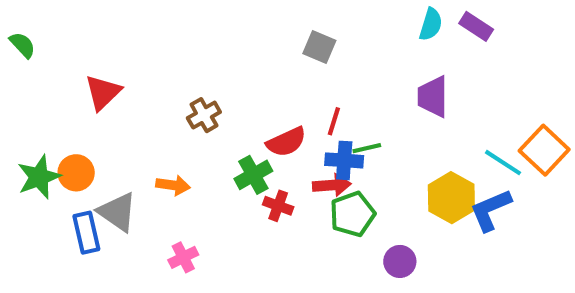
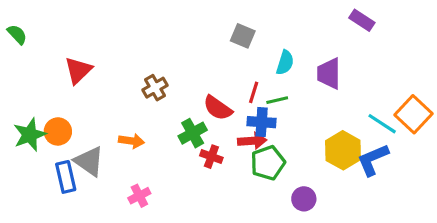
cyan semicircle: (431, 24) -> (285, 63), moved
red semicircle: (286, 142) -> (218, 108), turned 60
green line: (367, 148) -> (277, 100), moved

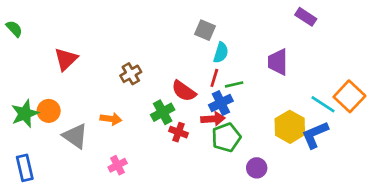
cyan semicircle: (285, 63) -> (221, 53), moved
blue cross: (262, 122) -> (221, 103), turned -30
blue rectangle: (66, 177) -> (25, 168), moved

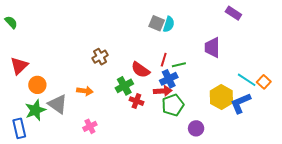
cyan semicircle: (221, 53) -> (169, 24), moved
red triangle: (66, 59) -> (19, 66), moved
orange square: (349, 96) -> (264, 82), moved, size x0.6
green star: (25, 114) -> (35, 110), moved

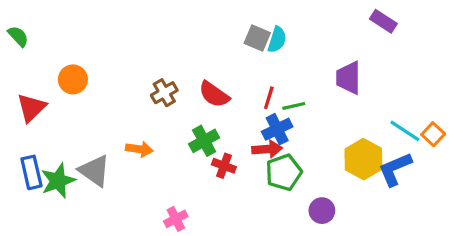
red semicircle: (140, 70) -> (214, 94), moved
orange circle: (37, 85) -> (73, 79), moved
pink cross: (90, 126) -> (176, 219), moved
blue rectangle: (19, 128) -> (31, 172), moved

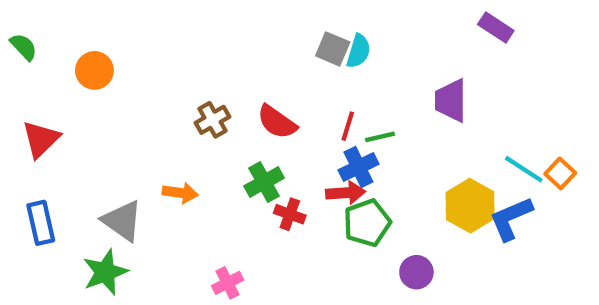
orange circle: (73, 79) -> (94, 70), moved
green star: (58, 181) -> (105, 272), moved

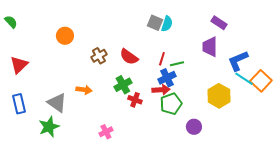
purple rectangle: (496, 27) -> (219, 23), moved
orange circle: (94, 70) -> (65, 36), moved
orange square: (560, 173) -> (261, 81), size x1.5
blue L-shape: (511, 219) -> (238, 61), moved

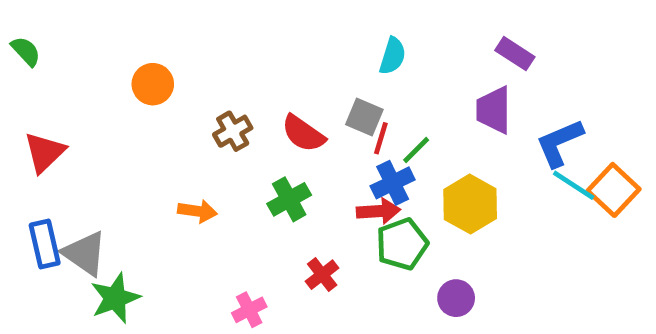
gray square: (155, 23) -> (364, 117), moved
green line: (177, 64) -> (416, 150), turned -32
yellow hexagon: (219, 96) -> (470, 204), moved
red cross: (135, 100) -> (322, 275), moved, turned 32
gray triangle: (57, 103) -> (85, 253), moved

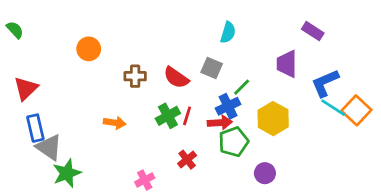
purple rectangle: (515, 54) -> (313, 31), moved
brown cross: (233, 131) -> (135, 76), turned 30
red line: (381, 138) -> (187, 116), moved
blue rectangle: (45, 244) -> (35, 128), moved

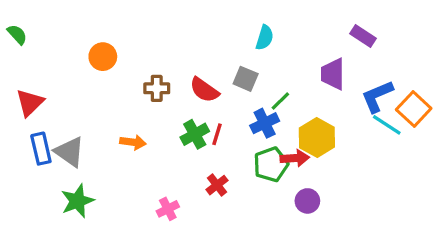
orange square: (356, 110) -> (414, 109), moved
red arrow: (220, 123) -> (295, 158), moved
gray triangle: (49, 147) -> (69, 152), moved

